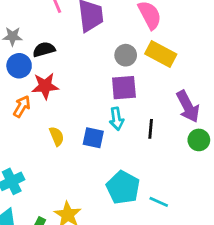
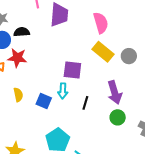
gray circle: (126, 55) -> (129, 56), moved

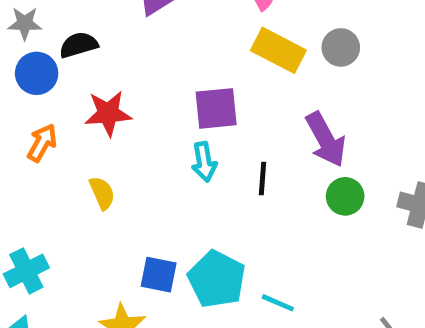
red star: (17, 58) -> (108, 113), moved
blue square: (44, 101) -> (159, 275), moved

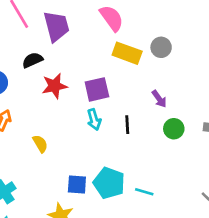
black semicircle: (79, 45) -> (33, 60), moved
red star: (108, 113) -> (55, 86), moved
purple arrow: (326, 140) -> (159, 99), size x0.6

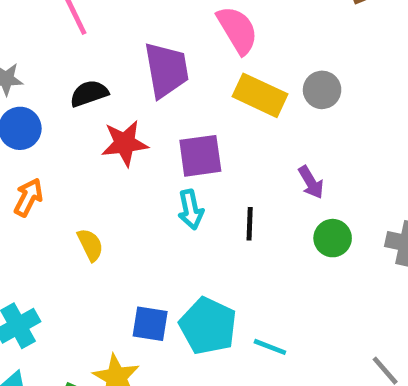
purple trapezoid: (56, 26) -> (166, 70), moved

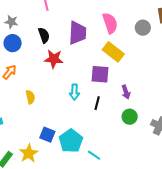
gray circle: (322, 90) -> (143, 28), moved
black semicircle: (89, 93) -> (44, 35), turned 77
purple square: (200, 156) -> (100, 74), moved

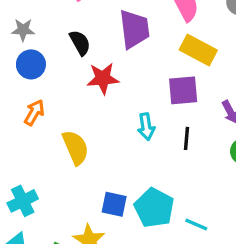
yellow semicircle: (30, 97) -> (76, 148), size x1.5

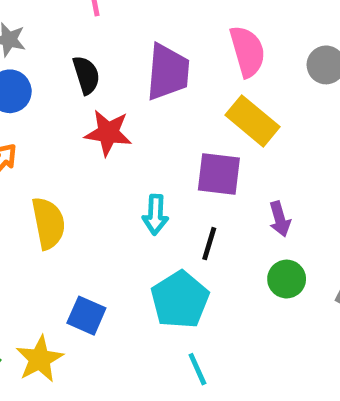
cyan pentagon: (154, 208) -> (180, 300), moved
cyan line: (196, 224) -> (197, 369), turned 30

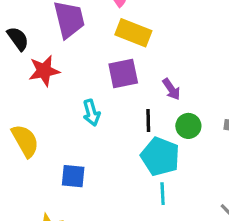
black line: (209, 244) -> (148, 121), moved
cyan pentagon: (180, 300) -> (160, 156), moved
blue square: (86, 316) -> (73, 176), moved
cyan line: (197, 369) -> (163, 194), moved, turned 40

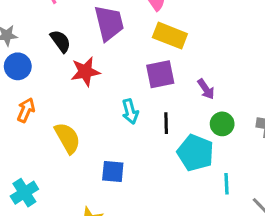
black line: (148, 121) -> (166, 123), moved
cyan line: (163, 194) -> (227, 184), moved

